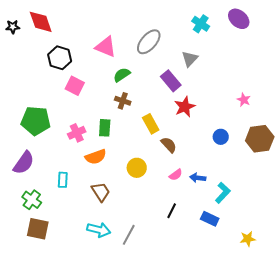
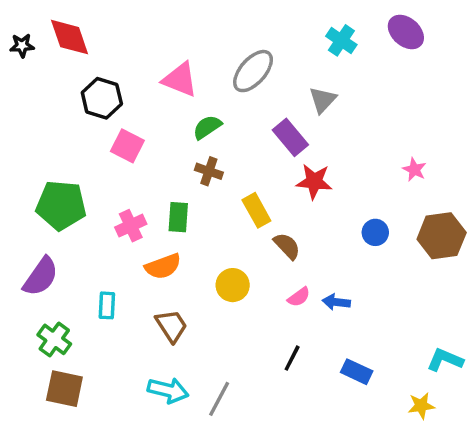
red star: (185, 107) -> (314, 181), turned 30
cyan L-shape: (223, 193) -> (445, 360), moved, turned -110

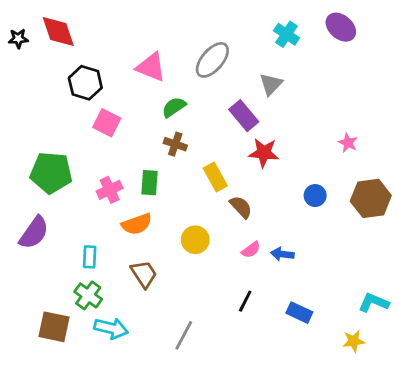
green cross: (54, 339) -> (88, 295), moved
cyan arrow: (168, 390) -> (111, 328), moved

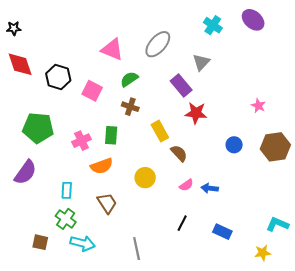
red diamond: (58, 31) -> (20, 64), moved
black hexagon: (85, 83) -> (58, 77), moved
pink square: (107, 123) -> (92, 91), moved
brown square: (54, 327) -> (40, 242), size x0.7
gray line: (184, 335) -> (137, 249), turned -40

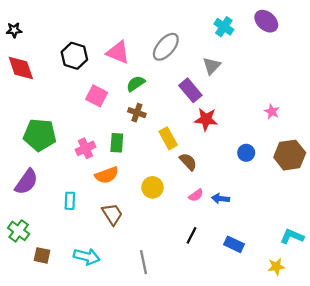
black hexagon: (58, 77) -> (74, 56), moved
green cross: (66, 219) -> (19, 231), moved

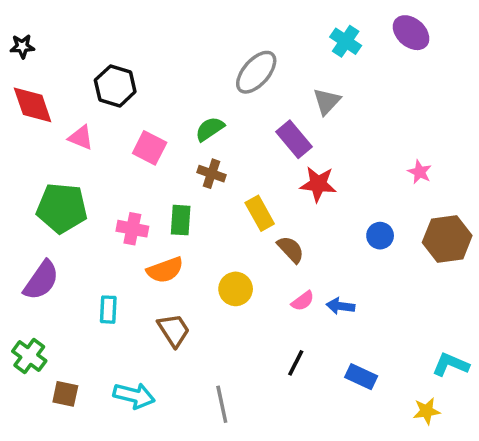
pink triangle: (118, 52) -> (81, 138), moved, size x0.7
pink cross: (86, 148) -> (132, 229), turned 36

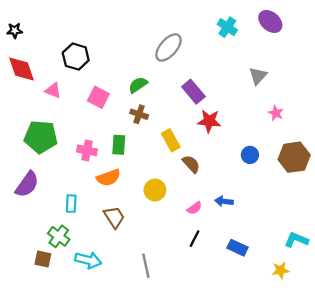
gray triangle: (327, 101) -> (258, 76), moved
pink semicircle: (303, 301) -> (195, 208), moved
green cross: (29, 356) -> (59, 236), moved

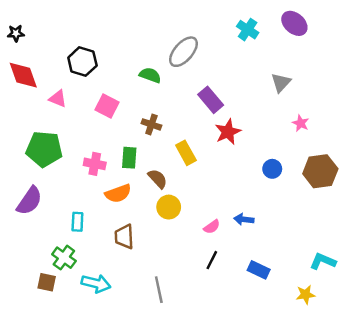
green semicircle: (138, 85) -> (150, 75), moved, turned 54
red star: (209, 121) -> (228, 132), turned -30
brown semicircle: (191, 164) -> (158, 179), moved
brown trapezoid: (114, 217) -> (124, 237), turned -150

